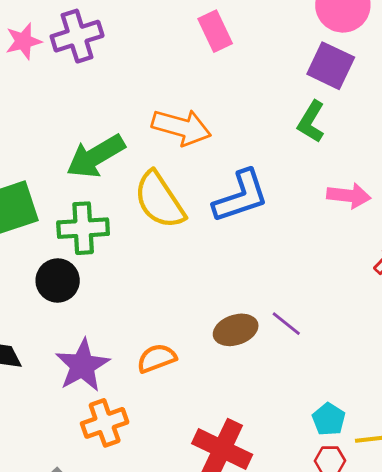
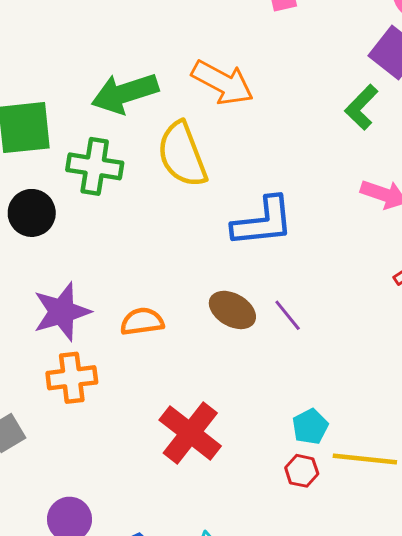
blue L-shape: (241, 196) -> (263, 222), moved
black circle: (58, 280) -> (32, 213), moved
brown ellipse: (236, 330) -> (232, 310), turned 36

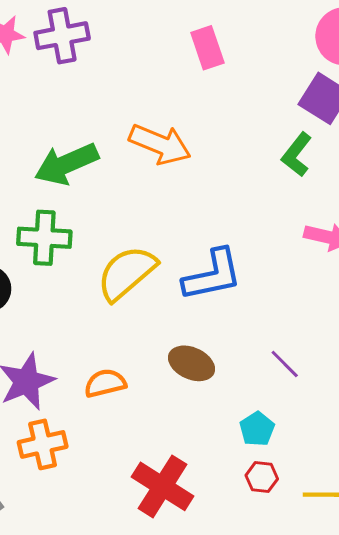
yellow semicircle: (182, 155) -> (127, 273), moved, turned 76
purple line: (288, 315) -> (285, 364), moved
cyan pentagon: (310, 427) -> (257, 429), moved
red hexagon: (302, 471) -> (262, 477), moved

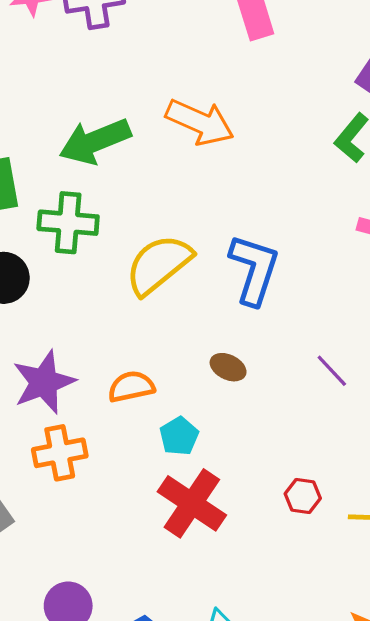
blue L-shape: (212, 275) -> (254, 269), turned -62
brown ellipse: (192, 363) -> (228, 367), size x0.7
cyan pentagon: (257, 429) -> (179, 436), moved

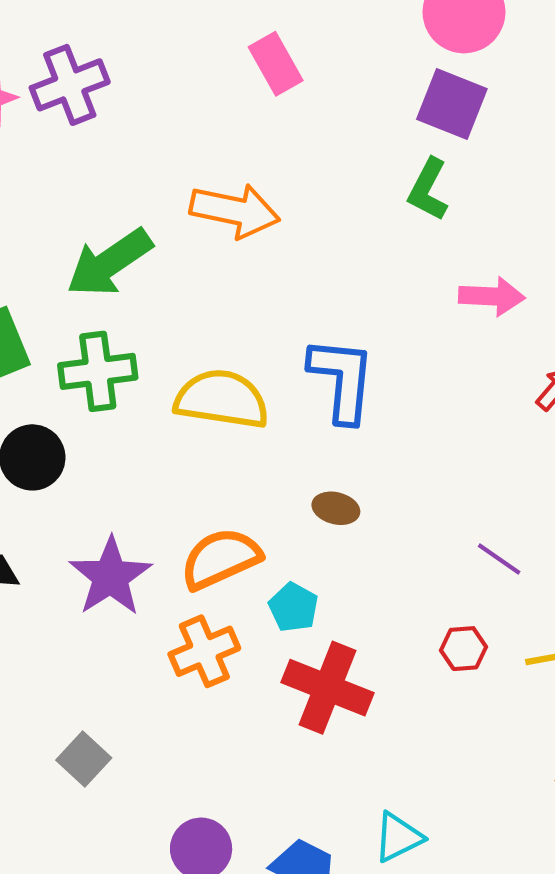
yellow semicircle: (159, 265) -> (222, 399), turned 60
purple line: (332, 371) -> (499, 559), moved
orange semicircle: (131, 387) -> (221, 559), size x1.4
orange cross: (60, 453) -> (204, 651), moved

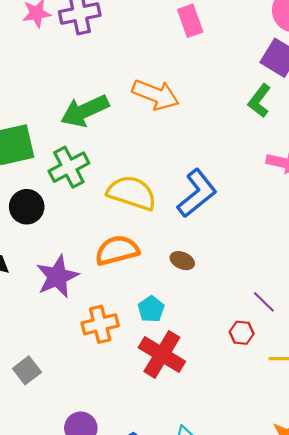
green cross: (98, 371) -> (69, 167), turned -30
blue L-shape: (342, 380) -> (197, 193), turned 36
orange semicircle: (221, 559) -> (117, 250), moved
red hexagon: (464, 649) -> (242, 333), moved

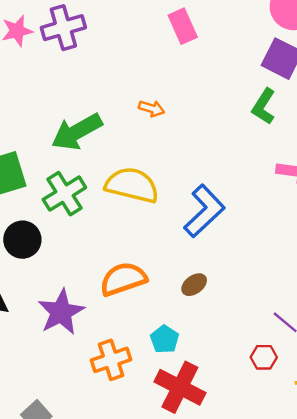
orange arrow: (156, 95) -> (152, 108), size x0.5
yellow semicircle: (132, 193) -> (132, 185), moved
brown ellipse: (182, 261) -> (194, 285), turned -55

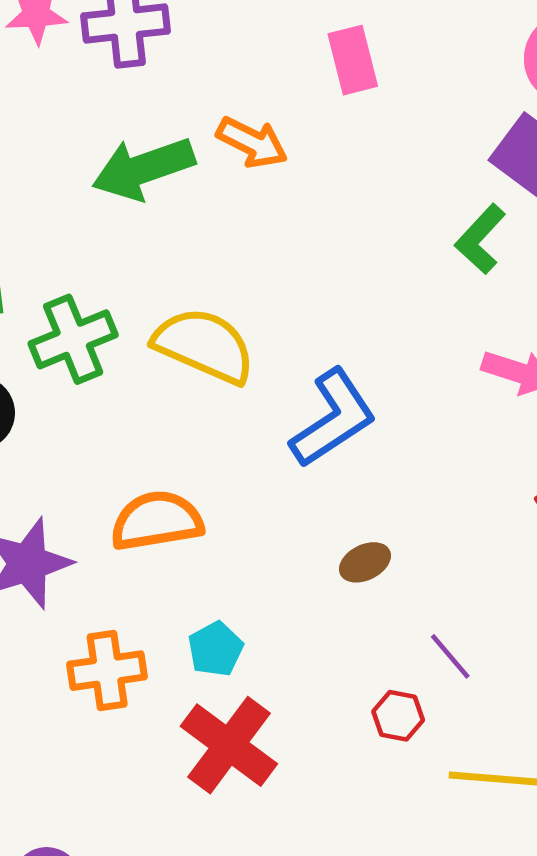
orange arrow: (152, 108) -> (252, 142), moved, size x1.4
green arrow: (77, 132) -> (143, 168), moved
brown ellipse: (194, 285) -> (365, 562), moved

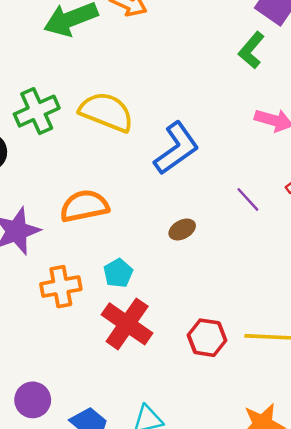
brown ellipse: (365, 562) -> (182, 230), moved
purple line: (450, 656) -> (248, 199), moved
red hexagon: (398, 716) -> (207, 338), moved, size x1.4

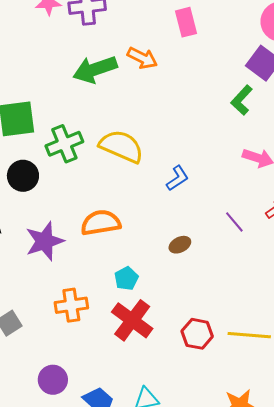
blue L-shape: (176, 148) -> (178, 178), size x0.6
orange cross: (61, 287) -> (71, 305), moved

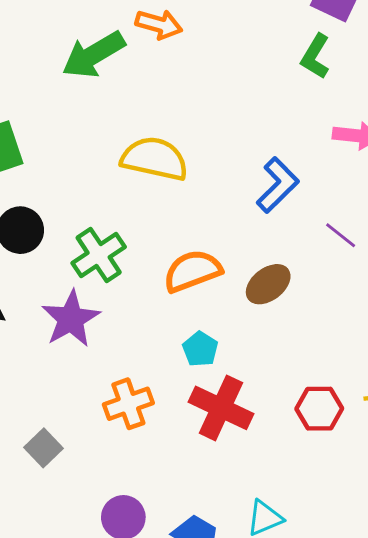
green cross: (64, 144) -> (99, 255), moved
blue L-shape: (178, 178) -> (278, 185), moved, size x1.4
orange semicircle: (101, 223) -> (192, 271), moved
brown ellipse: (180, 245) -> (268, 284), size x1.4

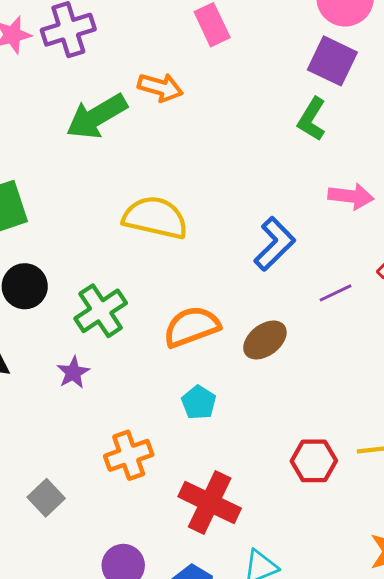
purple line: (341, 235) -> (336, 293), turned -64
purple star: (71, 319) -> (73, 373), size x0.6
red cross: (221, 408) -> (210, 502), moved

